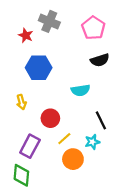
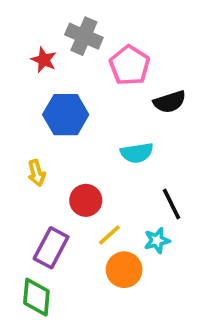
pink pentagon: (93, 28) -> (130, 65), moved

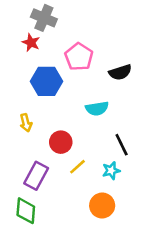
gray cross: (84, 36) -> (44, 18), moved
pink pentagon: (130, 65) -> (79, 57), moved
orange circle: (124, 270) -> (102, 205), moved

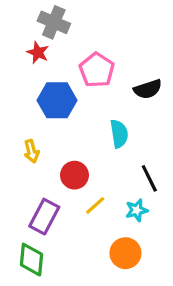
cyan semicircle: (97, 108) -> (119, 134), turned -90

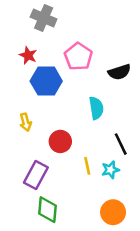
red star: (38, 53) -> (28, 55), moved
yellow line: (95, 205) -> (87, 166), moved, turned -60
orange circle: (125, 253) -> (113, 212), moved
green diamond: (31, 260) -> (47, 210), moved

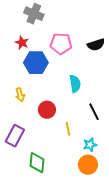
pink pentagon: (78, 57) -> (61, 44), turned -30
black semicircle: (119, 72) -> (96, 45), moved
cyan star: (110, 170) -> (90, 145), moved
purple rectangle: (36, 175) -> (15, 136), moved

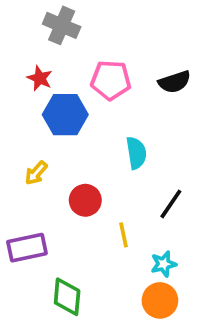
yellow arrow: (20, 95) -> (36, 173), turned 56
black line: (94, 112) -> (171, 204), turned 60
purple rectangle: (15, 136) -> (27, 248), turned 50

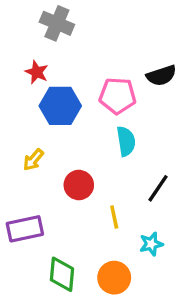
pink pentagon: (111, 80) -> (118, 96), moved
orange circle: (160, 300) -> (114, 278), moved

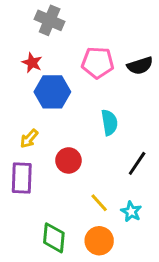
pink pentagon: (118, 96) -> (98, 63), moved
yellow line: (114, 217) -> (99, 203), moved, turned -30
purple rectangle: (25, 229) -> (22, 178), moved, turned -76
cyan star: (151, 244) -> (131, 212), turned -30

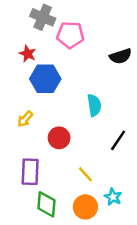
pink pentagon: (98, 63) -> (70, 35), moved
purple rectangle: (22, 178) -> (30, 172), moved
cyan star: (131, 212) -> (113, 197), moved

